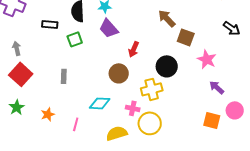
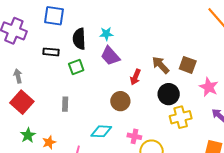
brown arrow: (167, 18) -> (161, 65), moved
yellow cross: (152, 89) -> (181, 117), moved
green star: (17, 107) -> (28, 135), moved

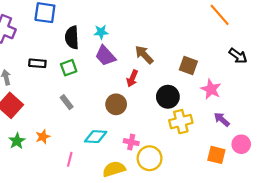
black rectangle: (51, 52) -> (37, 63), moved
brown arrow: (161, 65) -> (144, 55), moved
gray rectangle: (65, 104) -> (67, 102), moved, turned -40
orange star: (49, 142) -> (43, 137), moved

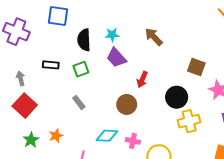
brown arrow: (144, 55) -> (154, 37), moved
pink cross: (131, 142) -> (133, 141), moved

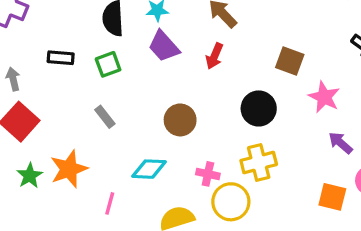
red arrow: (142, 80) -> (214, 56), moved
yellow cross: (189, 121) -> (259, 163), moved
orange star: (56, 136) -> (69, 169), size x1.6
pink cross: (133, 141) -> (208, 174), moved

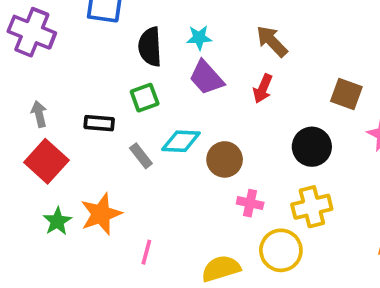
black rectangle: (61, 58) -> (99, 123), moved
cyan diamond: (149, 169) -> (181, 141), moved
pink cross: (208, 174) -> (250, 203), moved

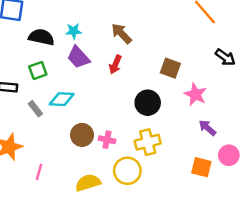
black semicircle: (150, 47) -> (41, 37), turned 105
brown circle: (225, 159) -> (82, 135), moved

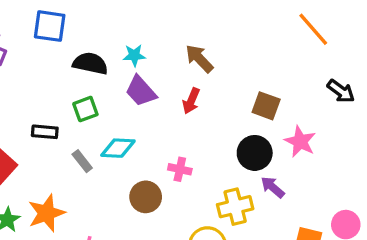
black circle: (148, 103) -> (255, 153), moved
purple arrow: (207, 128) -> (273, 187), moved
pink cross: (107, 140) -> (180, 169), moved

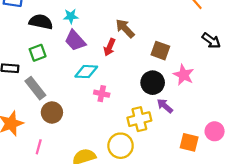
brown arrow: (199, 59) -> (125, 28), moved
cyan diamond: (118, 148) -> (86, 72), moved
gray rectangle: (82, 161) -> (35, 88), size x1.5
brown circle: (146, 197) -> (52, 112), moved

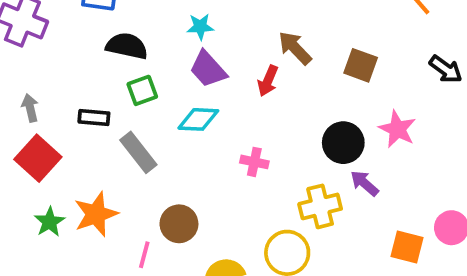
black semicircle: (41, 22) -> (127, 46), moved
brown square: (160, 51) -> (361, 65), moved
cyan diamond: (86, 72) -> (198, 119), moved
brown circle: (52, 112) -> (179, 224), moved

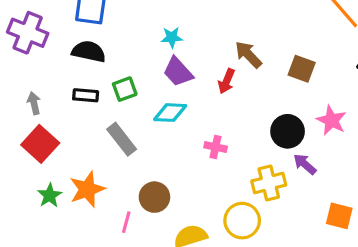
black semicircle: (127, 46) -> (89, 51), moved
black rectangle: (94, 118) -> (86, 95), moved

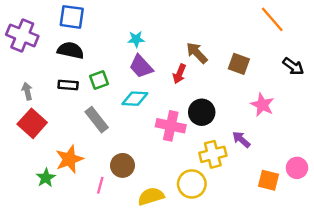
black circle: (288, 131) -> (202, 112), moved
pink cross: (216, 147) -> (171, 126), size x1.6
green star: (50, 196) -> (46, 178), moved

